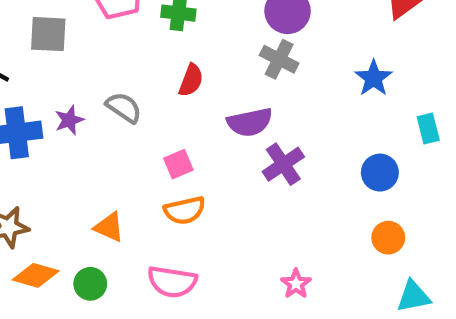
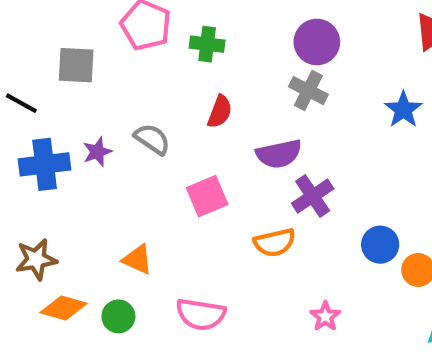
pink square: (178, 164) -> (207, 196), size x1.4
blue circle: (380, 173) -> (380, 245), moved
orange semicircle: (185, 210) -> (275, 243), moved

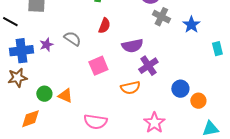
gray cross: (308, 91) -> (161, 17), moved
brown star: (36, 259) -> (17, 78), moved
orange diamond: (64, 308) -> (30, 119), turned -35
green circle: (118, 316) -> (44, 94), moved
pink star: (325, 316) -> (154, 123), size x1.5

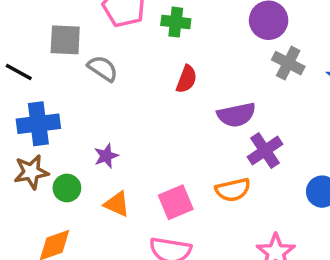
gray semicircle: (72, 39) -> (103, 68), moved
purple star: (46, 45) -> (106, 156), moved
pink square: (98, 66) -> (176, 202), moved
green circle: (44, 94) -> (67, 188), moved

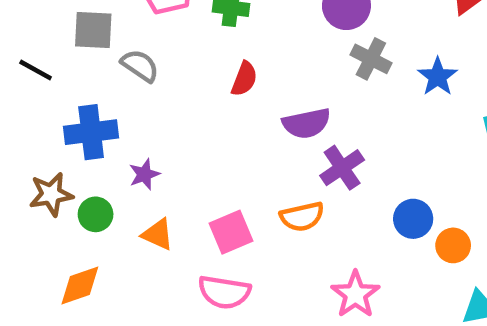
blue cross: (38, 124) -> (91, 132), moved

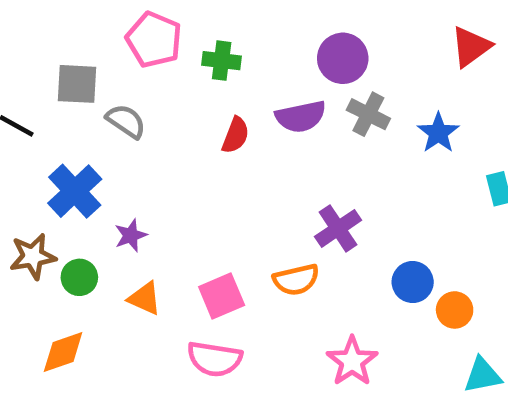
purple semicircle: (307, 123) -> (301, 117), moved
blue cross: (91, 132) -> (75, 191), turned -36

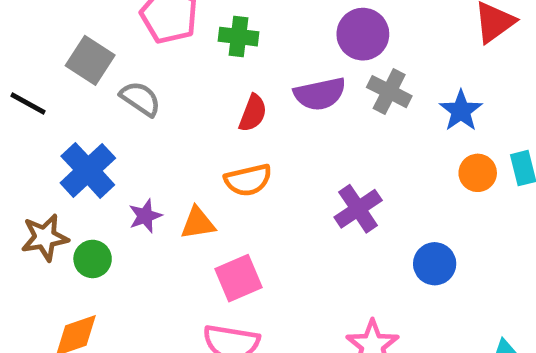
gray square: (77, 84) -> (90, 60), turned 30
orange semicircle: (296, 280) -> (248, 180), moved
orange triangle: (145, 298) -> (198, 223), moved, turned -33
orange circle: (455, 310) -> (478, 173), moved

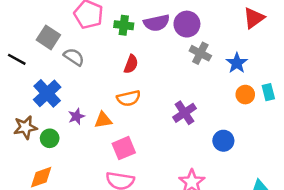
purple semicircle: (320, 94) -> (157, 23), moved

